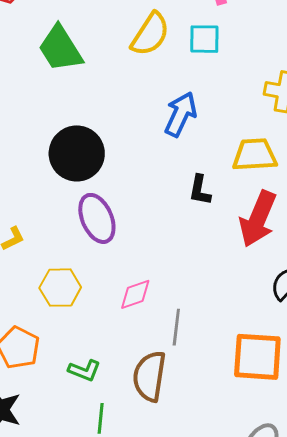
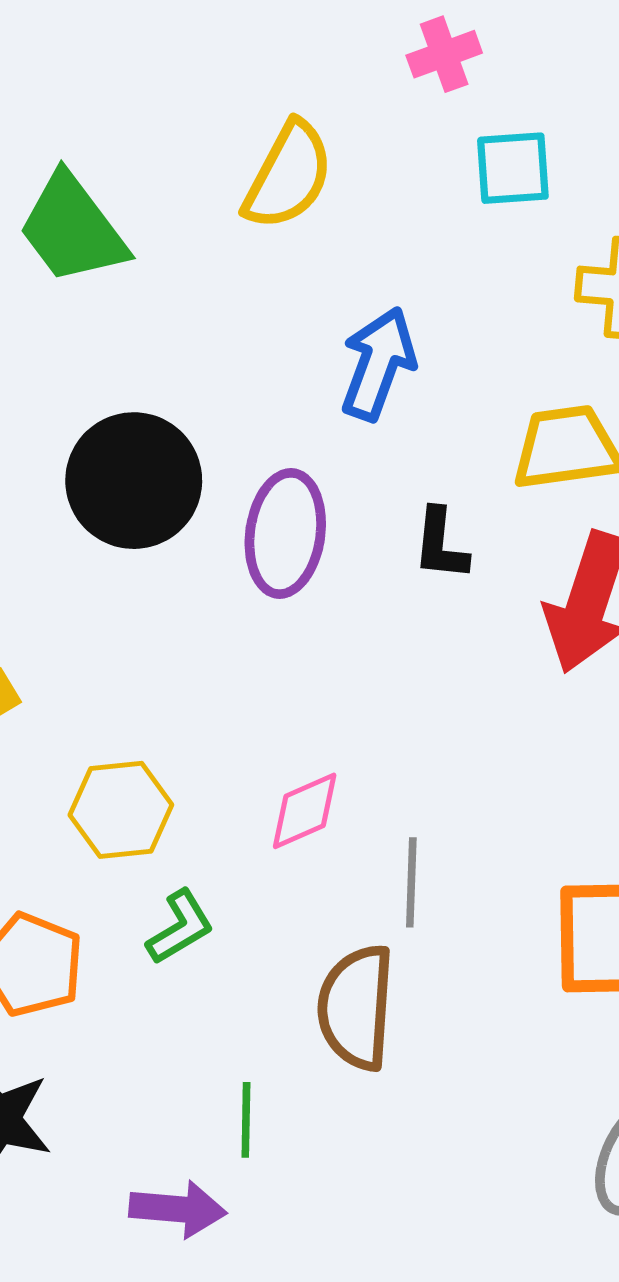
cyan square: (204, 39) -> (513, 168), moved
purple ellipse: (97, 218) -> (285, 533), moved, turned 36
green L-shape: (84, 370) -> (180, 927), moved, turned -48

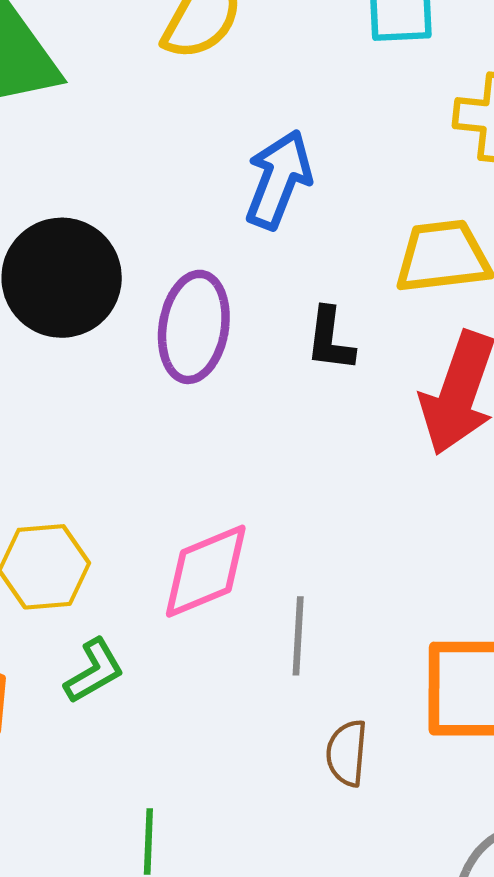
pink diamond: (305, 811) -> (206, 571), size x1.4
brown semicircle: (356, 1007) -> (347, 753), moved, size x0.6

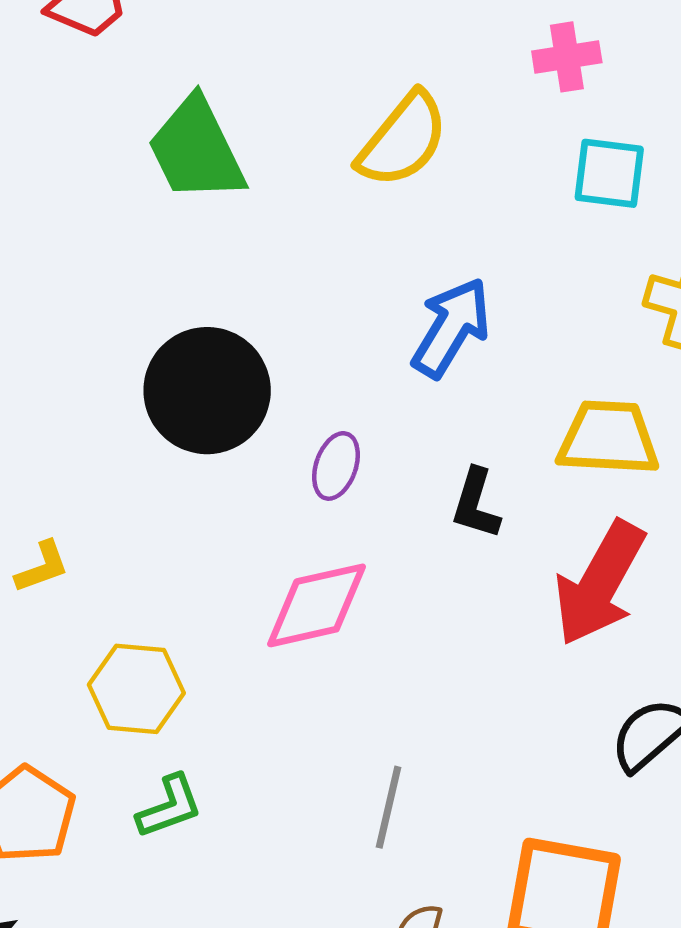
purple ellipse: (194, 327) -> (336, 466), size x0.6
pink diamond: (206, 571) -> (317, 605), moved

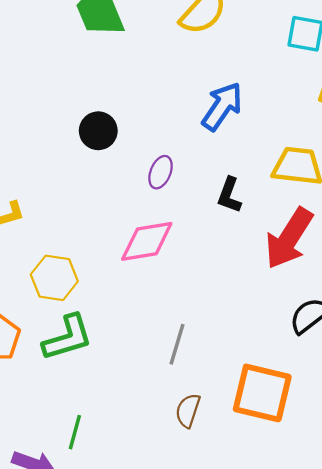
black circle: (207, 391) -> (98, 131), size x0.6
green L-shape: (169, 807) -> (67, 338), size x1.5

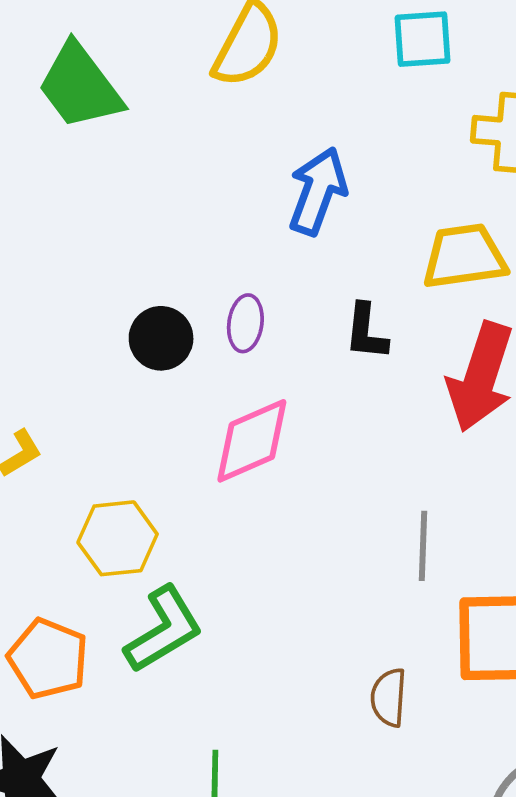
black circle: (98, 131) -> (161, 338), moved
gray line: (177, 344) -> (423, 546), moved

